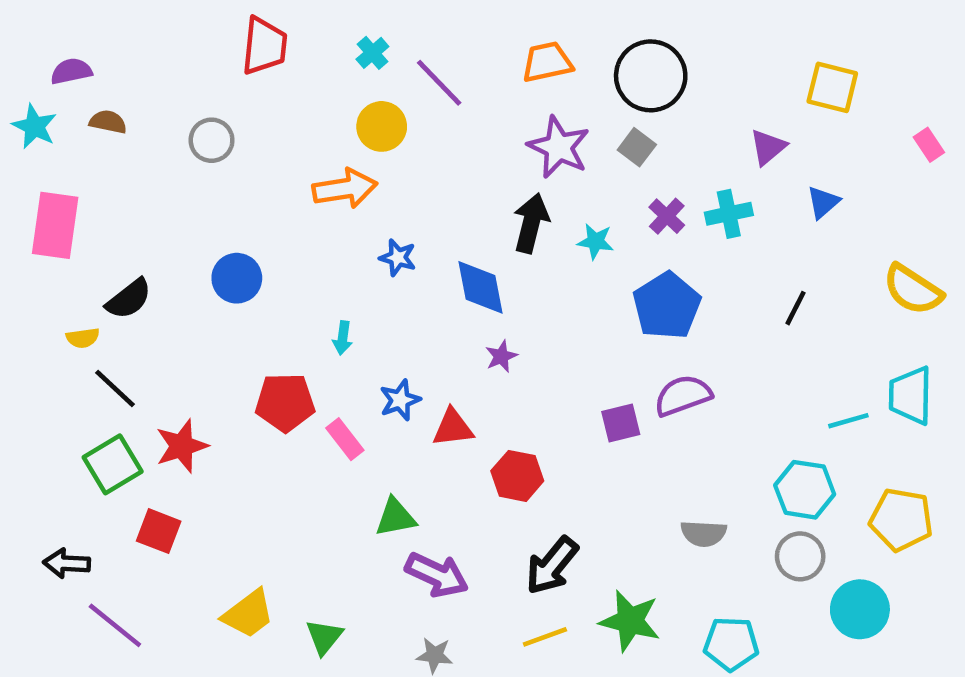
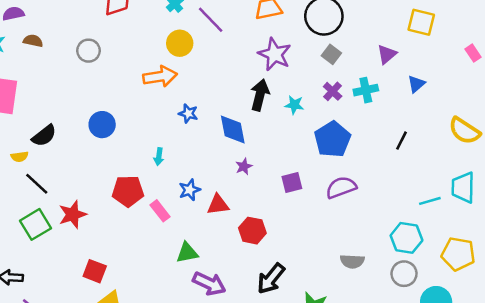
gray square: (637, 147) -> (331, 54), moved
purple square: (621, 423) -> (292, 182), moved
red square: (159, 531) -> (95, 271), moved

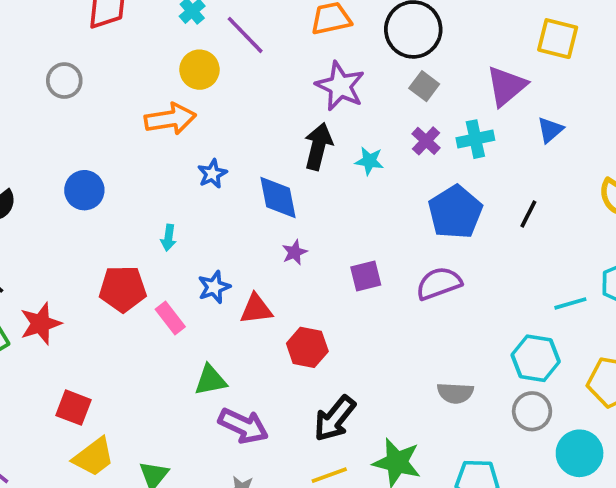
purple triangle: (387, 54) -> (506, 86), size x1.4
blue star: (188, 113) -> (212, 174), turned 30
blue pentagon: (333, 139) -> (455, 212), moved

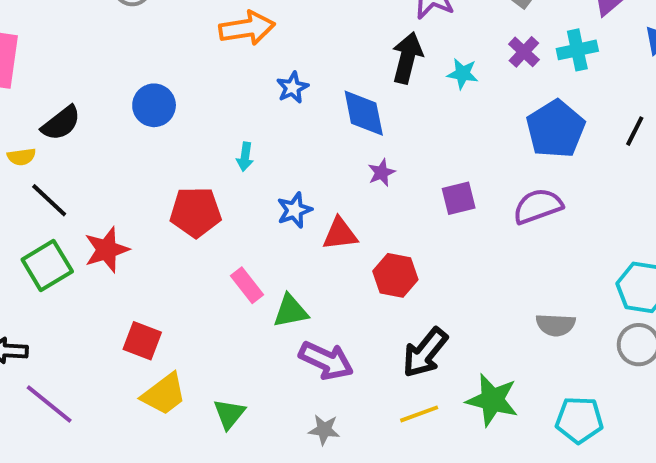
pink rectangle: (170, 318) -> (247, 285), moved

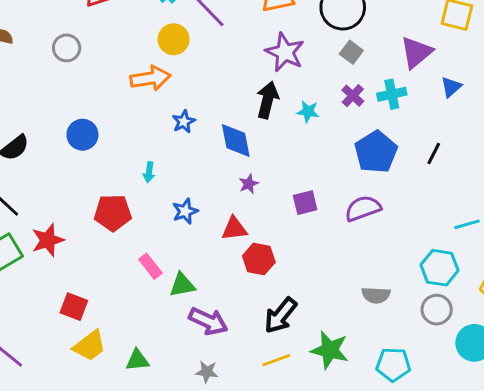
red triangle: (340, 234) -> (234, 229), moved
green triangle: (229, 414) -> (137, 360), turned 45

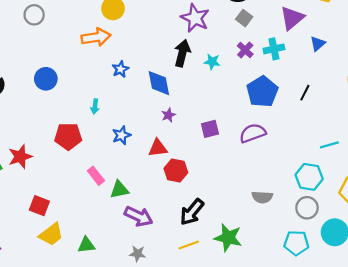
cyan pentagon: (393, 365) -> (296, 243), moved

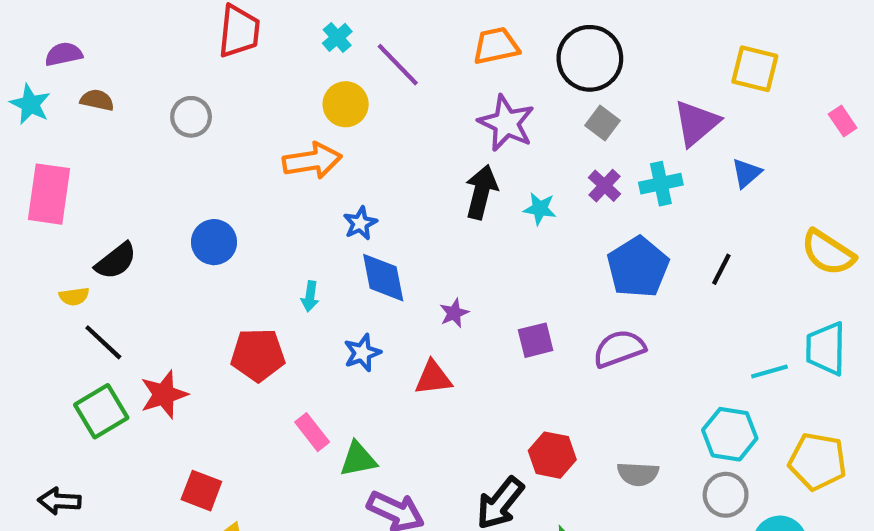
blue diamond: (159, 83) -> (383, 278), moved
red hexagon: (176, 170) -> (552, 455), moved

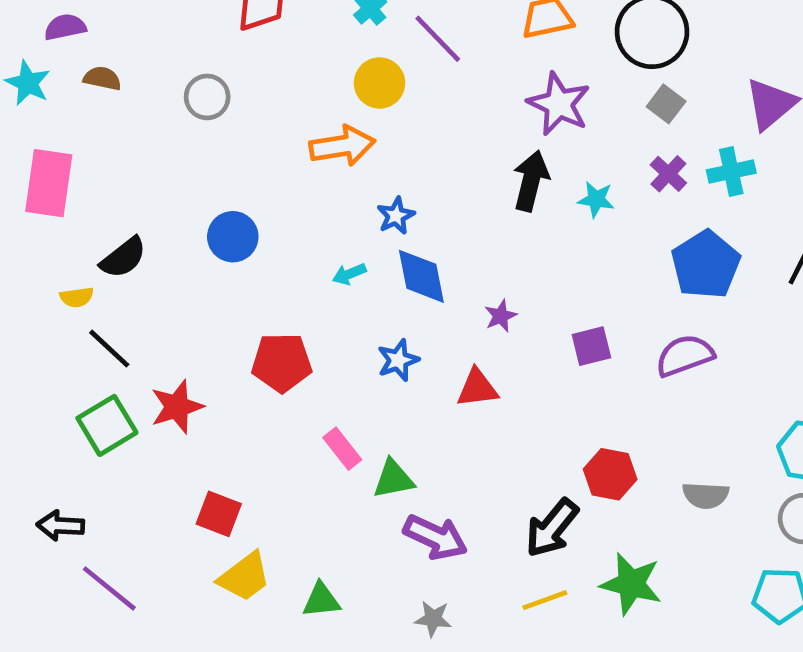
cyan arrow: (310, 296) -> (349, 274), moved, turned 60

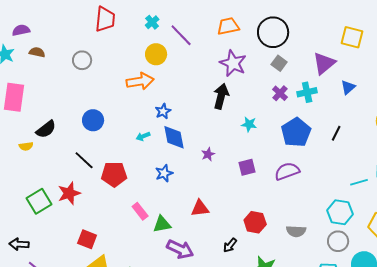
cyan star: (596, 199) -> (249, 124), moved
black line: (109, 349) -> (84, 160), moved
red triangle: (477, 388) -> (200, 208), moved
black arrow: (552, 528) -> (230, 245), size x0.6

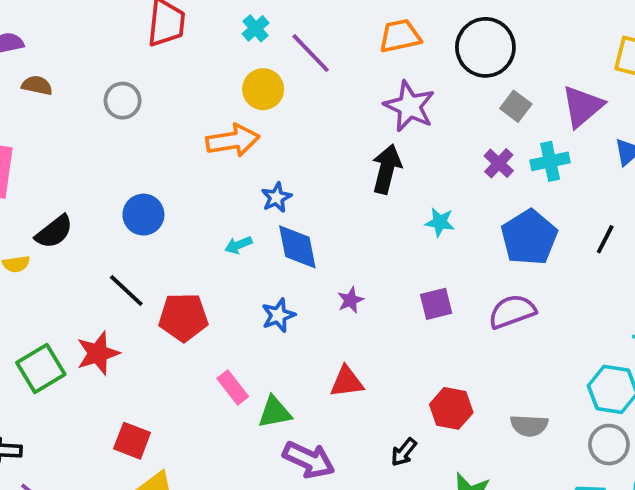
gray square: (279, 63) -> (516, 106), moved
purple star: (208, 154) -> (351, 300), moved

